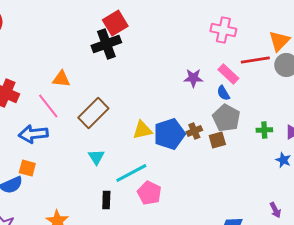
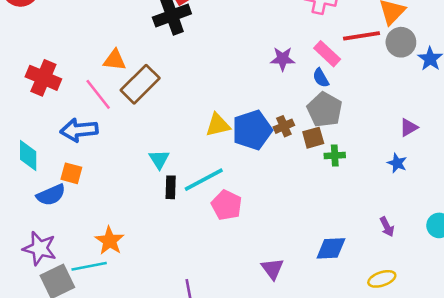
brown rectangle: (93, 113) -> (140, 84), moved
green cross: (264, 130) -> (335, 155), moved
black rectangle: (106, 200) -> (171, 187), moved

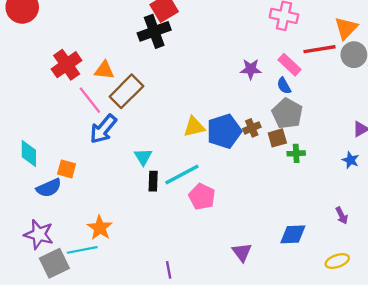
red cross: (43, 78) -> (67, 65), moved, turned 32
blue arrow: (79, 130) -> (103, 129), moved, turned -44

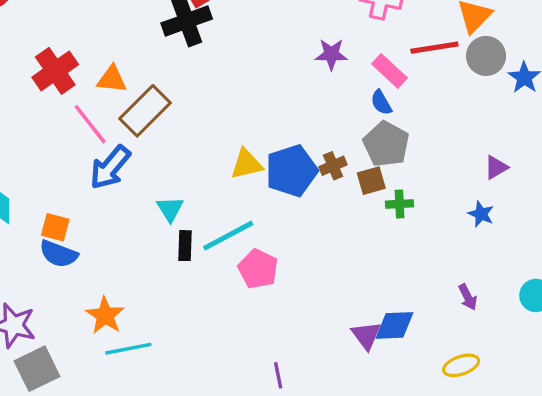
purple star: (251, 69) -> (331, 54), moved
blue semicircle: (49, 188) -> (59, 254), moved, turned 45
cyan line: (82, 250) -> (128, 349), moved
purple triangle: (242, 252) -> (366, 335), moved
purple line: (169, 270) -> (278, 375), moved

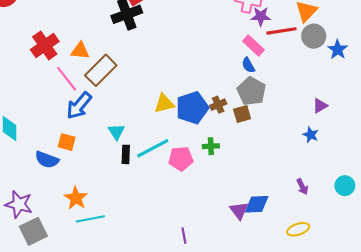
purple star: (331, 54) -> (261, 16), moved
green cross: (400, 204) -> (211, 146), moved
orange square: (55, 227) -> (67, 142), moved
pink pentagon: (258, 269) -> (181, 159), moved, turned -30

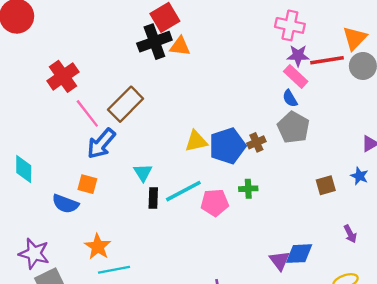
purple star: (261, 16) -> (298, 56), moved
orange triangle: (80, 51) -> (180, 46), moved
brown square: (242, 114) -> (326, 185), moved

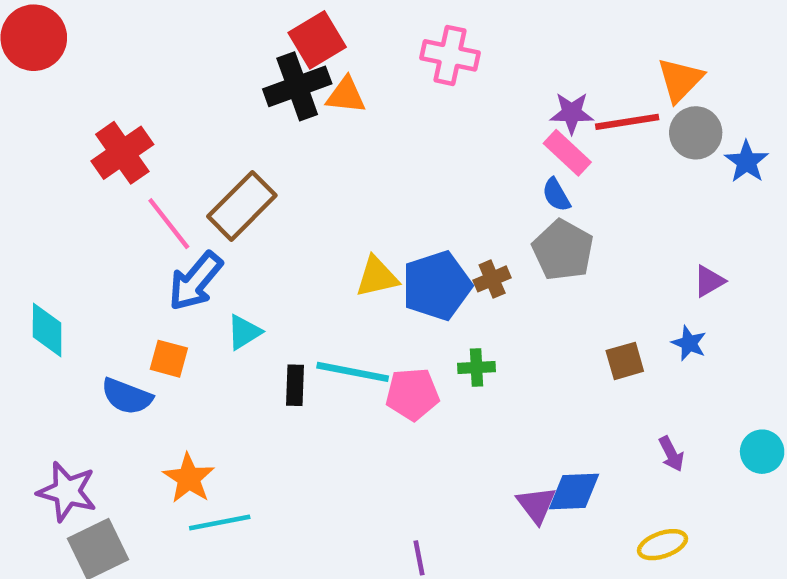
pink cross: (290, 25) -> (450, 55), moved
cyan triangle: (143, 172) -> (244, 332), moved, turned 30
cyan line: (183, 191) -> (353, 372), turned 39

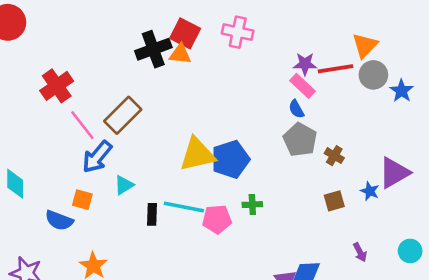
red square: (317, 40) -> (185, 33), moved, turned -32
yellow triangle: (377, 277) -> (197, 154), size x1.5
brown cross: (492, 279) -> (334, 156), moved, turned -36
purple triangle: (709, 281) -> (394, 173), moved, size x1.8

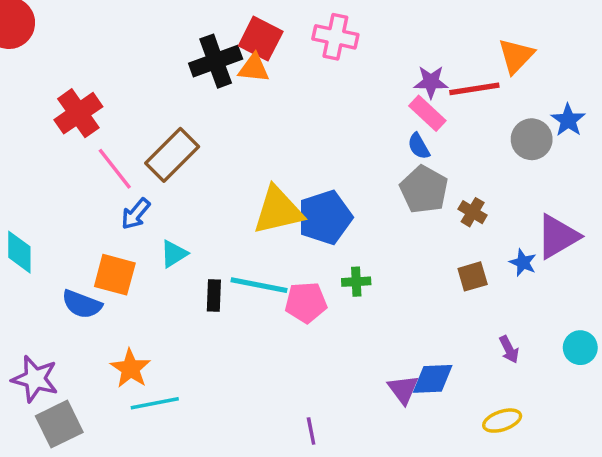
gray circle: (373, 75) -> (532, 139), moved
blue arrow: (97, 157) -> (136, 214), size x0.7
orange square: (82, 200) -> (115, 275), size x1.4

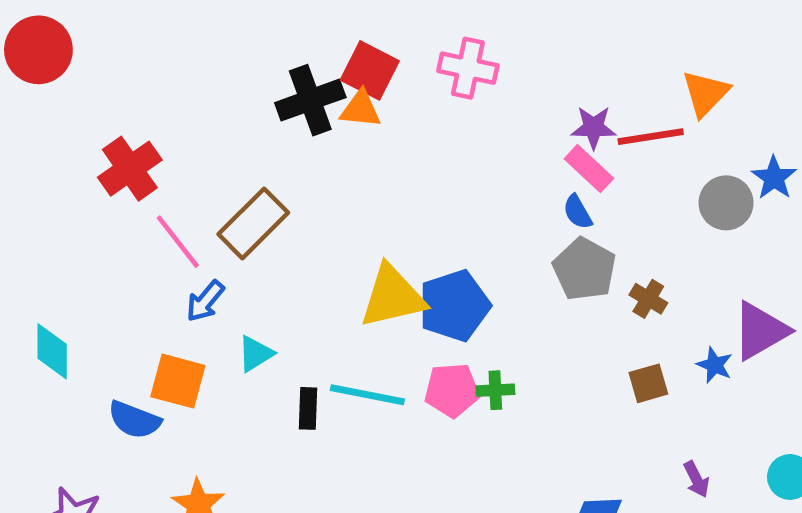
pink pentagon: (306, 302) -> (452, 390), moved

